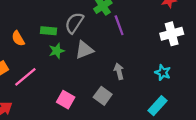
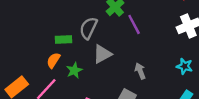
orange semicircle: (18, 38) -> (53, 60), moved, turned 70
green star: (57, 51) -> (74, 70), moved

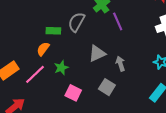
gray triangle: (102, 54) -> (97, 53), moved
green star: (74, 70) -> (61, 68), moved

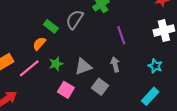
purple line: (118, 21) -> (121, 35), moved
green rectangle: (53, 31) -> (51, 26), turned 32
gray triangle: (97, 53) -> (83, 67), moved

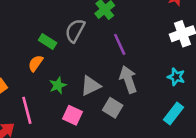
purple line: (121, 35) -> (120, 44), moved
gray arrow: (115, 64) -> (128, 79), size x1.5
pink line: (29, 68) -> (27, 110), moved, turned -60

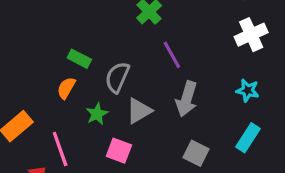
gray semicircle: (75, 31) -> (117, 77), moved
gray arrow: (128, 79) -> (187, 99), turned -140
gray square: (113, 108) -> (196, 153), moved

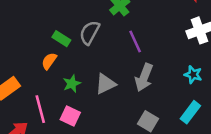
gray semicircle: (117, 77) -> (90, 33), moved
pink square: (119, 151) -> (70, 116), moved

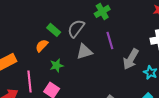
gray arrow: (144, 77) -> (131, 59), moved
gray triangle: (105, 84) -> (84, 52), moved

